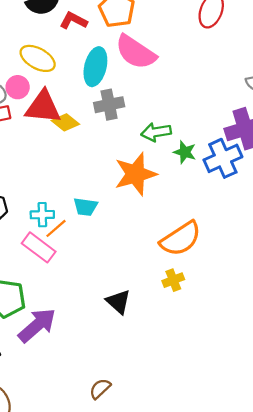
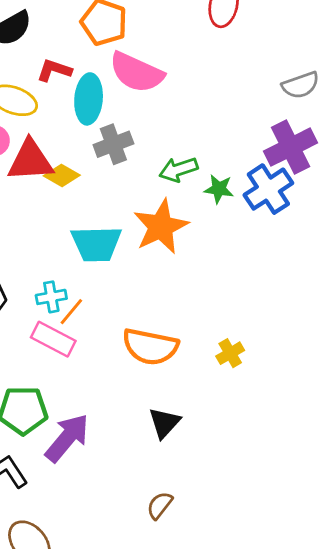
red L-shape: (73, 21) -> (54, 70), moved
cyan trapezoid: (86, 207) -> (96, 244), moved, size x1.6
orange semicircle: (181, 239) -> (150, 347), moved, turned 54
black triangle: (118, 302) -> (164, 423), moved, turned 40

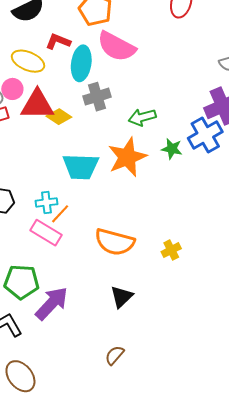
green star: (219, 189) -> (172, 149), moved

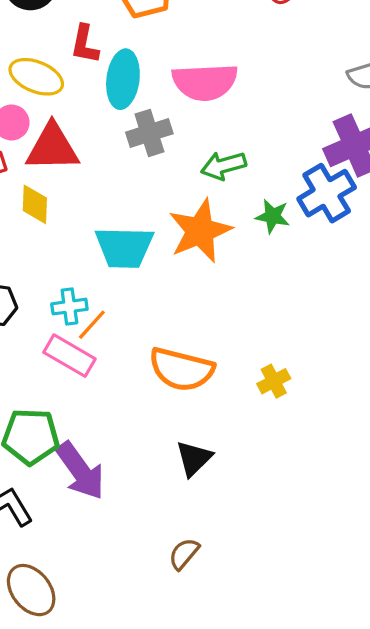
red L-shape: (58, 42) -> (85, 44), turned -100
pink semicircle: (116, 46) -> (205, 82), moved, turned -30
yellow diamond: (59, 117) -> (35, 204), moved, turned 60
purple arrow: (52, 303) -> (80, 471), turned 102

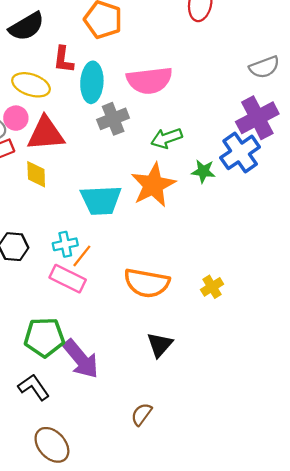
brown semicircle: (184, 554) -> (141, 414), moved

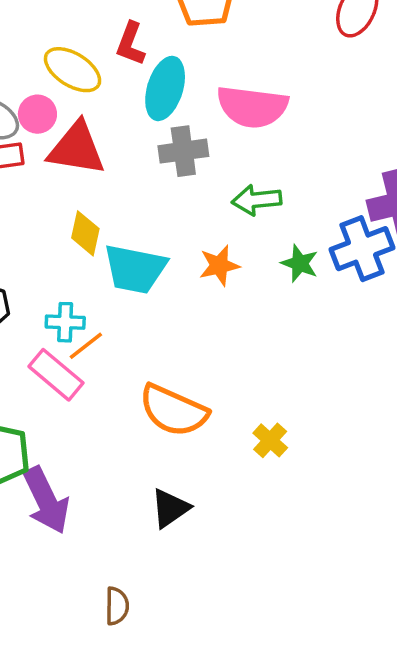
yellow diamond: (36, 174) -> (85, 233), moved
orange star: (153, 185) -> (219, 265), size x0.6
yellow cross: (212, 287) -> (270, 440), turned -30
brown semicircle: (141, 414) -> (117, 606), turned 130

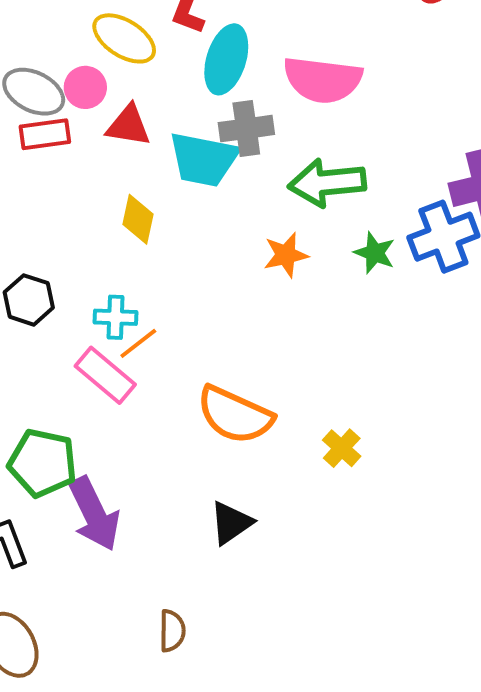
red triangle: (77, 149) -> (128, 126), size x0.7
green arrow: (257, 200) -> (327, 183), size x1.4
cyan trapezoid: (135, 269) -> (204, 159), moved

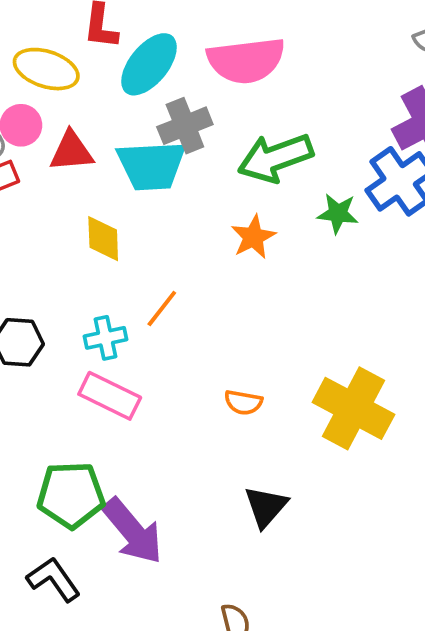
cyan ellipse: (226, 59) -> (149, 64), turned 36
orange line: (138, 343) -> (162, 308), moved
orange semicircle: (235, 415) -> (243, 402), size x0.5
yellow cross: (342, 448) -> (353, 408), size x2.0

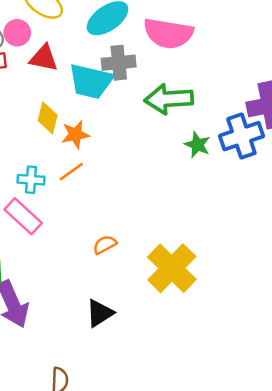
orange star: (253, 237) -> (75, 134), moved
orange semicircle: (243, 402) -> (105, 245), turned 125

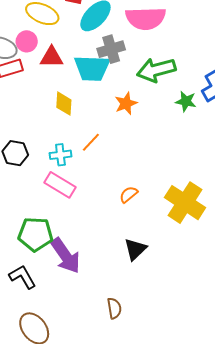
orange star: (75, 134) -> (126, 103), moved

